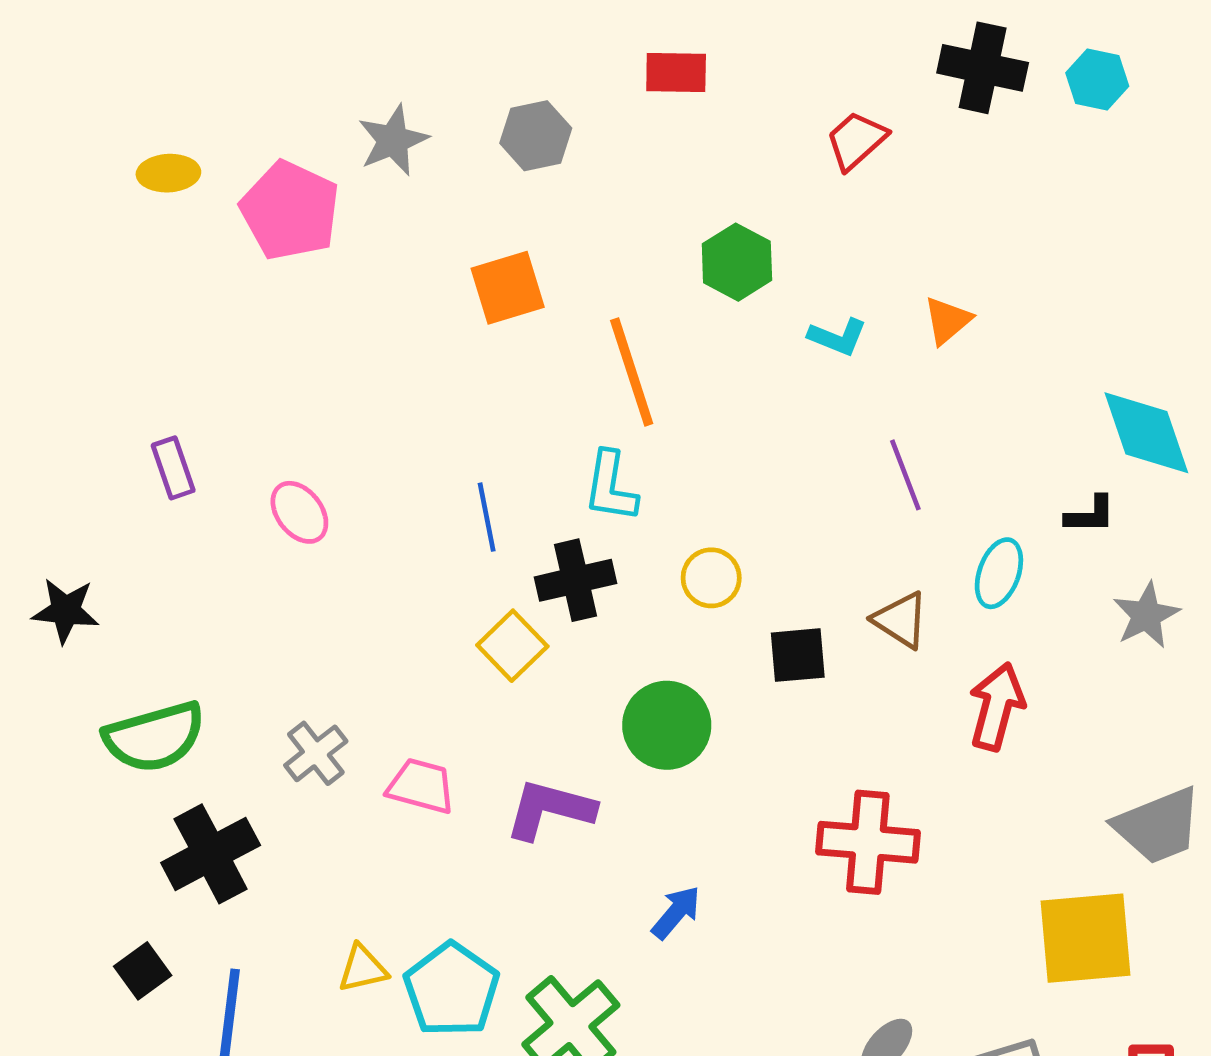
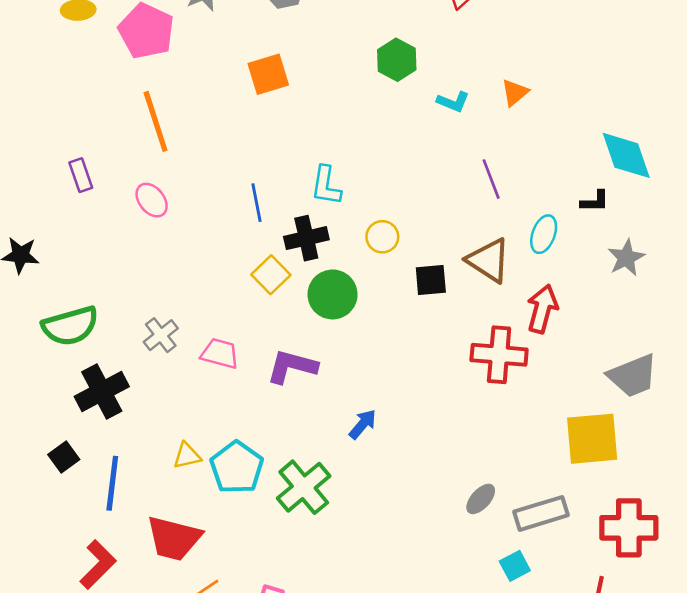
orange line: (632, 372) -> (156, 121), moved
brown triangle: (901, 620) -> (489, 260), size x1.4
green circle: (667, 725) -> (333, 294), moved
red cross: (868, 842) -> (499, 355), moved

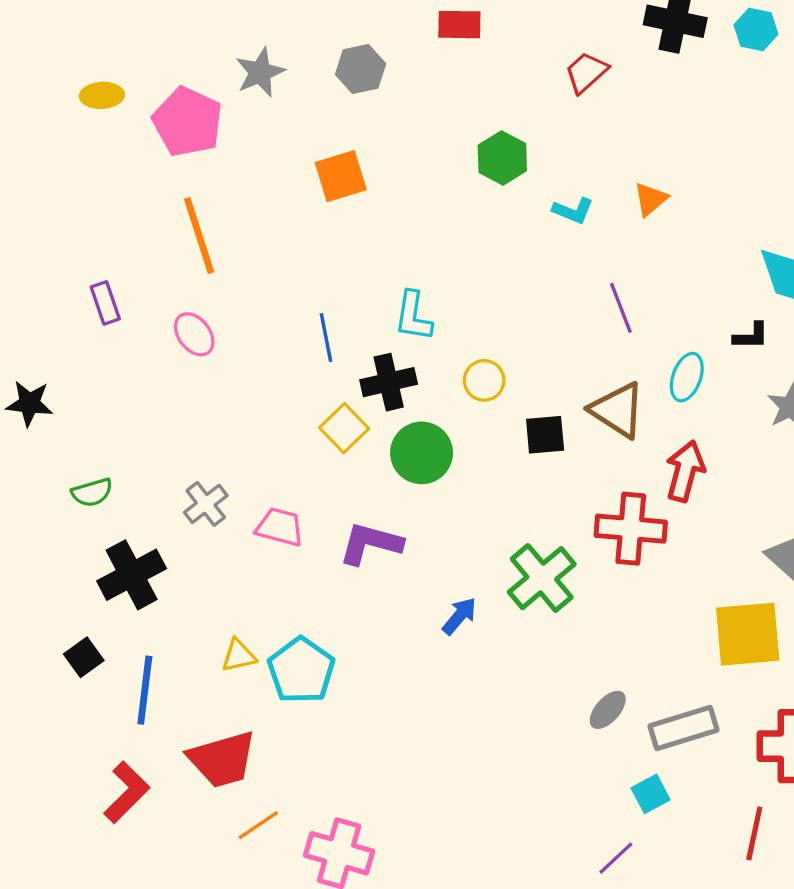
green semicircle: (70, 326) -> (92, 492), size x0.6
green cross: (304, 487) -> (542, 578), moved
red trapezoid: (174, 538) -> (222, 759), turned -30

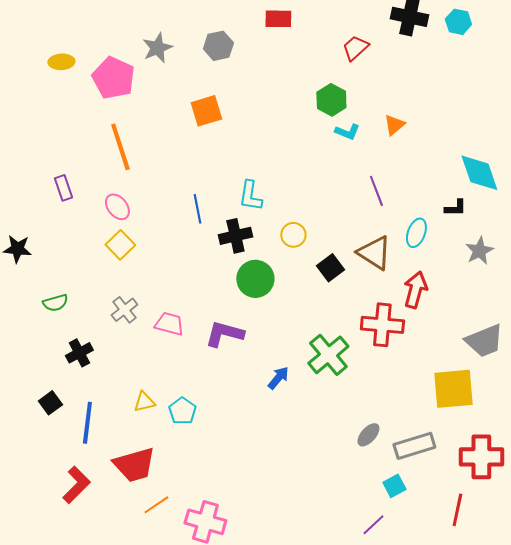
green hexagon: (502, 158) -> (331, 100), moved
yellow square: (344, 428) -> (120, 245), moved
black square: (545, 435) -> (330, 268), turned -32
black cross: (132, 575) -> (79, 353), size x0.7
cyan pentagon: (301, 670) -> (182, 411), size x0.7

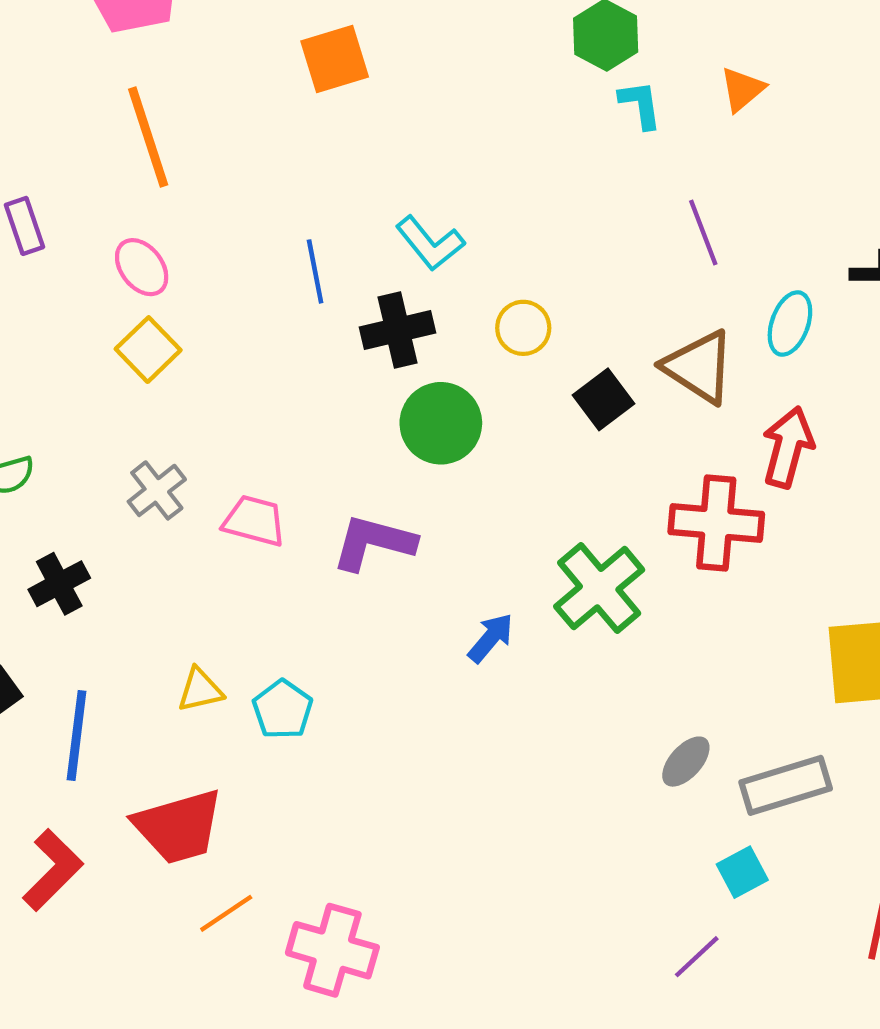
cyan L-shape: (347, 132) -> (640, 104), turned -120
cyan L-shape: (250, 196) -> (430, 243), turned -48

